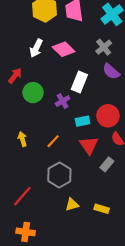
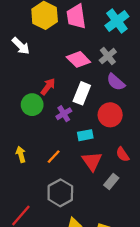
white arrow: (36, 48) -> (21, 46), moved, turned -72
pink diamond: (64, 49) -> (78, 59), moved
red arrow: (15, 76) -> (48, 87), moved
red circle: (108, 116) -> (110, 115), moved

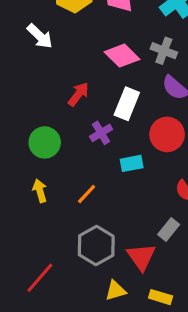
gray cross: (108, 56) -> (164, 51), turned -30
green circle: (32, 105) -> (45, 142), moved
red triangle: (92, 161) -> (141, 257), moved

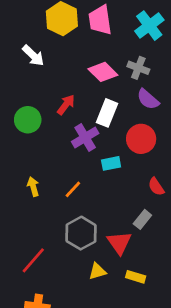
purple cross: (101, 133) -> (85, 138), size x1.4
green circle: (45, 142) -> (28, 120), moved

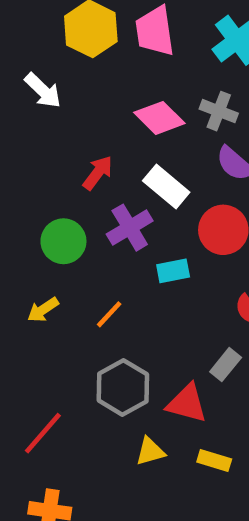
white rectangle: (107, 113) -> (166, 186), turned -72
green circle: (28, 120) -> (63, 241), moved
yellow arrow: (33, 187) -> (43, 310), turned -108
red triangle: (119, 243) -> (187, 403), turned -40

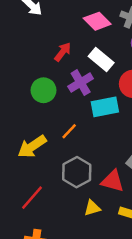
cyan rectangle: (173, 271) -> (105, 107), size x1.5
yellow arrow: (43, 310) -> (32, 147), moved, size x1.6

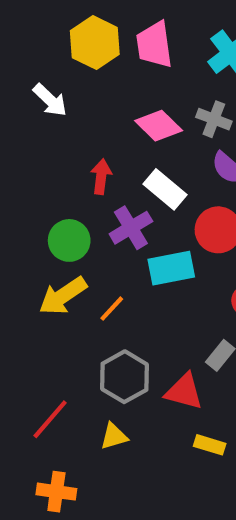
red arrow: (63, 52) -> (101, 177), turned -30
yellow arrow: (32, 147) -> (63, 296), moved
yellow triangle: (92, 208) -> (114, 436), moved

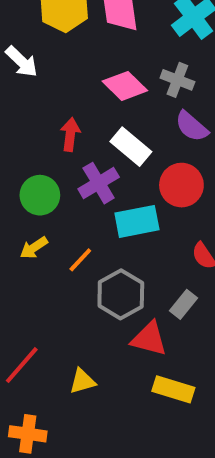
yellow arrow: (63, 296) -> (34, 248), size x0.6
gray hexagon: (125, 377) -> (121, 294), moved
yellow rectangle: (210, 445) -> (173, 389), size x1.4

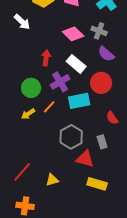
orange line: (80, 260) -> (49, 107), moved
gray rectangle: (183, 304) -> (102, 142), turned -56

